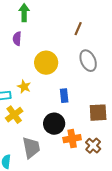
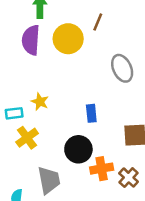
brown line: (78, 29) -> (98, 22), moved
purple semicircle: (17, 39) -> (31, 40), size x1.6
yellow circle: (46, 63) -> (68, 39), moved

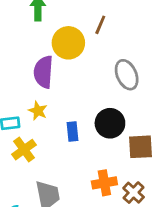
purple semicircle: (31, 40) -> (43, 72), moved
blue rectangle: (91, 113) -> (73, 132), moved
black circle: (78, 149) -> (110, 123), moved

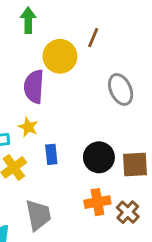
black circle: (110, 123) -> (99, 157), moved
blue rectangle: (73, 132) -> (51, 154), moved

